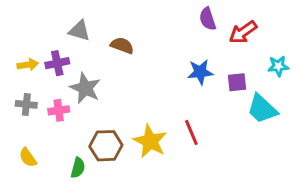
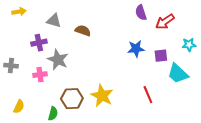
yellow arrow: (28, 65) -> (19, 12), moved
gray cross: (26, 104) -> (11, 66), moved
red line: (191, 132) -> (148, 95), moved
yellow semicircle: (28, 157) -> (19, 107), turned -120

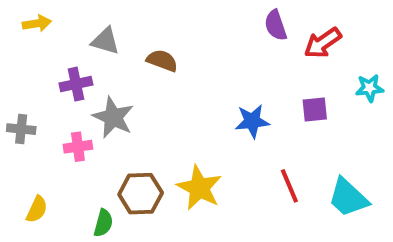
blue star: (136, 49) -> (252, 121), moved
cyan trapezoid: (178, 74) -> (348, 198), moved

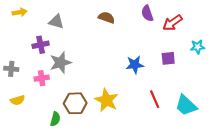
brown semicircle: (162, 61) -> (106, 18), moved
gray star: (113, 117) -> (60, 63), turned 30
yellow semicircle: (37, 209) -> (18, 100), moved, turned 48

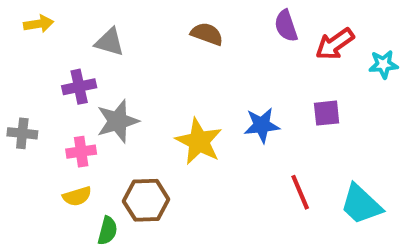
cyan star: (198, 47) -> (383, 64), moved
yellow semicircle: (18, 100) -> (77, 196), moved
yellow star: (106, 100) -> (199, 141), moved

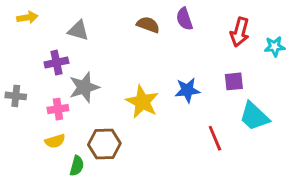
purple semicircle: (286, 26) -> (184, 19), moved
red arrow: (335, 44) -> (240, 32), turned -40
cyan trapezoid: (361, 204) -> (254, 116), moved

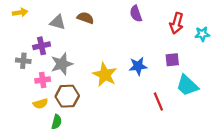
brown semicircle: (148, 25) -> (85, 18), moved
gray cross: (16, 96) -> (23, 61), moved
brown hexagon: (104, 144) -> (67, 96), moved

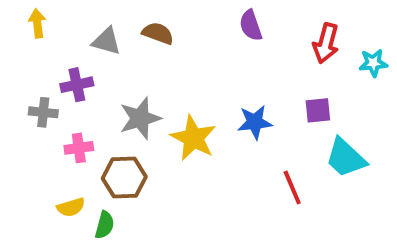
yellow arrow: (20, 13) -> (37, 23), turned -88
gray star: (62, 64) -> (140, 118), moved
yellow semicircle: (40, 104) -> (71, 207), moved

